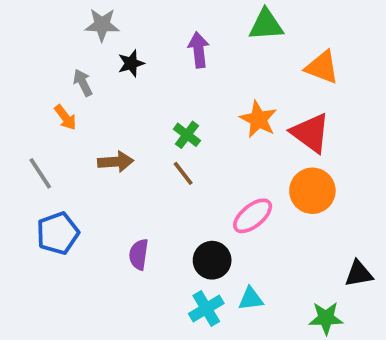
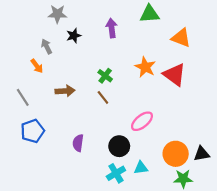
orange circle: (312, 191) -> (176, 154), moved

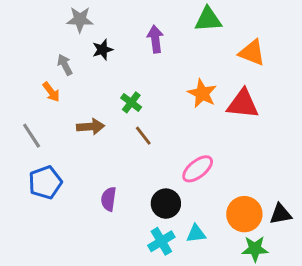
red triangle: (174, 75) -> (243, 104), turned -30
green cross: (105, 76) -> (131, 102), moved

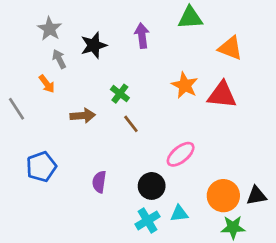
gray star: (80, 19) -> (50, 29), moved, turned 30
black star: (103, 50) -> (94, 45), size x1.4
gray line: (32, 136) -> (16, 109), moved

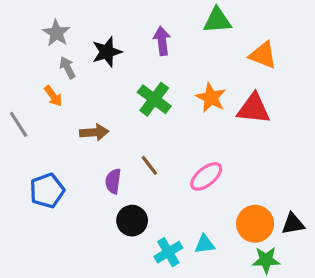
green cross: (120, 94) -> (154, 99), moved, size x1.5
brown line: (131, 124) -> (149, 165), moved
purple semicircle: (99, 182) -> (113, 181), moved
black circle: (152, 186) -> (132, 221), moved

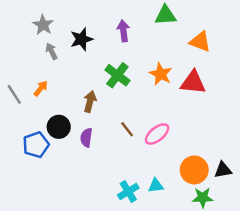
orange arrow: (53, 96) -> (41, 88), moved, turned -105
brown arrow: (94, 132) -> (90, 102), moved, turned -72
brown line: (149, 165) -> (127, 129), moved
black circle: (132, 221) -> (59, 127), moved

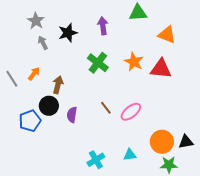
brown arrow: (90, 102) -> (58, 85), moved
cyan cross: (128, 192) -> (96, 160), moved

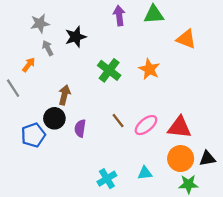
gray star: (36, 21) -> (40, 23), turned 30
purple arrow: (103, 26) -> (119, 16), moved
red triangle: (161, 69) -> (179, 127), moved
orange arrow: (34, 74) -> (29, 65), moved

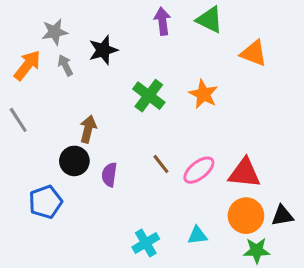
green triangle: (154, 14) -> (210, 20), turned 30
orange arrow: (29, 65) -> (27, 65), moved, size x1.5
blue pentagon: (33, 135) -> (46, 202), moved

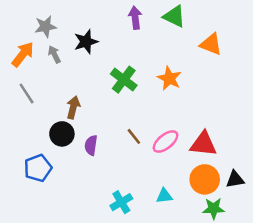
gray line: (18, 120) -> (27, 93), moved

